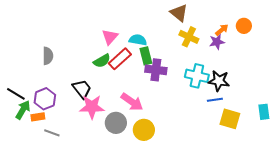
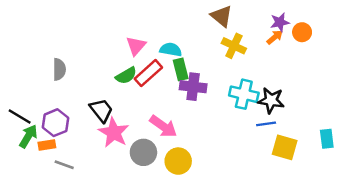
purple star: (217, 42) -> (280, 22), moved
pink star: (92, 107) -> (114, 133), turned 30

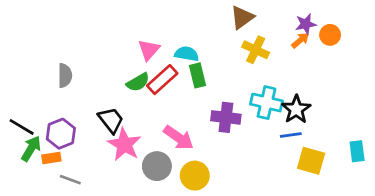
brown triangle: (222, 16) -> (242, 17), turned 45
purple cross: (193, 87) -> (226, 117), moved
black star: (271, 100) -> (296, 109), turned 30

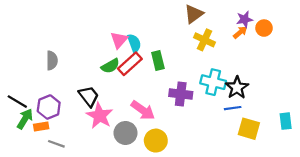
cyan semicircle: (187, 54) -> (134, 43), moved, turned 60

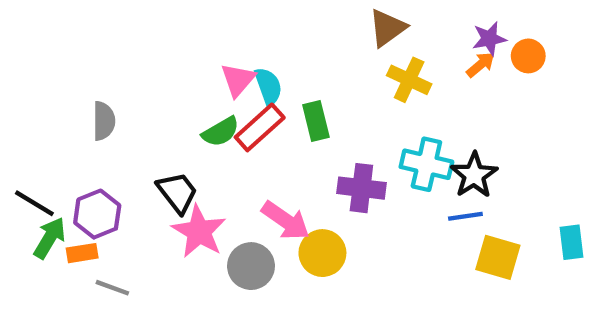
yellow circle: (156, 141) -> (322, 253), moved

